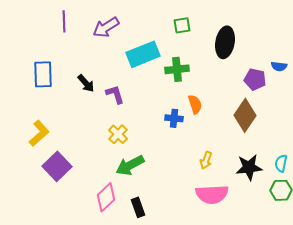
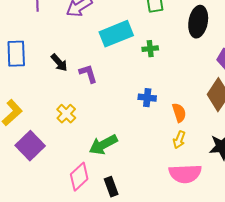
green cross: (177, 69) -> (150, 49), size x0.7
orange semicircle: (195, 104) -> (179, 113), moved
yellow cross: (118, 134) -> (66, 114), moved

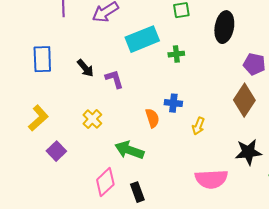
orange semicircle: (179, 113) -> (152, 118), moved
yellow arrow: (179, 140) -> (198, 126), moved
green arrow: (103, 145) -> (129, 150), turned 48
purple square: (30, 146) -> (56, 151), size x0.7

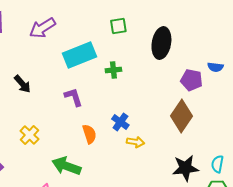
purple L-shape: (114, 79) -> (73, 97), moved
blue cross: (173, 103) -> (120, 122), moved, turned 30
yellow arrow: (198, 126) -> (135, 142), turned -102

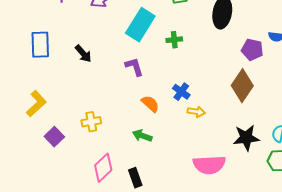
cyan rectangle: (79, 55) -> (140, 25), turned -36
orange semicircle: (89, 134) -> (150, 104), turned -30
yellow cross: (29, 135) -> (91, 122), moved, turned 36
green arrow: (66, 166) -> (142, 136), moved, size x0.7

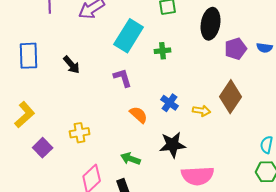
purple pentagon: (252, 50) -> (236, 49), moved, turned -30
yellow arrow: (196, 112) -> (202, 111), moved
green arrow: (142, 136) -> (131, 159), moved
black star: (246, 138) -> (173, 145), moved

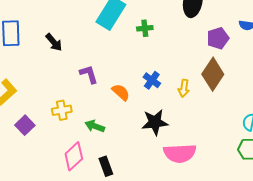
purple pentagon: (236, 49) -> (218, 38), moved
purple L-shape: (123, 78) -> (89, 74), moved
yellow arrow: (202, 111) -> (184, 88), turned 90
green arrow: (131, 159) -> (95, 126), moved

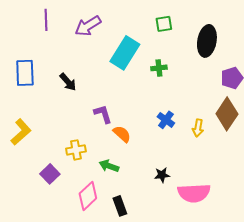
orange semicircle: (121, 92) -> (122, 134), moved
black star: (155, 122) -> (162, 175), moved, size x0.6
purple square: (25, 125) -> (50, 174), moved

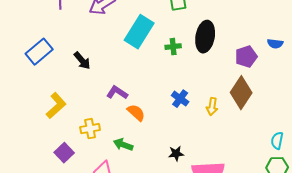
black ellipse: (207, 41) -> (205, 37), moved
blue rectangle: (25, 73) -> (39, 52), turned 52
purple L-shape: (103, 114) -> (117, 93), turned -40
yellow L-shape: (21, 132) -> (56, 106), moved

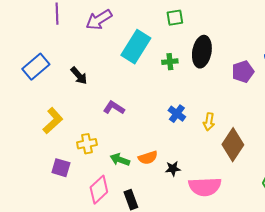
brown diamond: (241, 93) -> (233, 145), moved
orange semicircle: (136, 113) -> (148, 158), moved, turned 120
purple square: (64, 153) -> (61, 168), turned -30

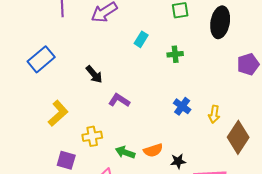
cyan rectangle: (136, 47) -> (141, 39), size x0.5
black ellipse: (202, 52) -> (220, 22), moved
black arrow: (79, 76) -> (94, 74), moved

